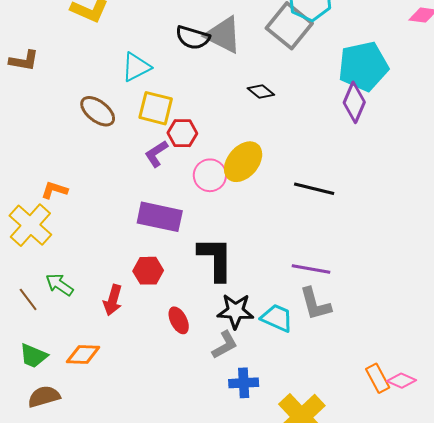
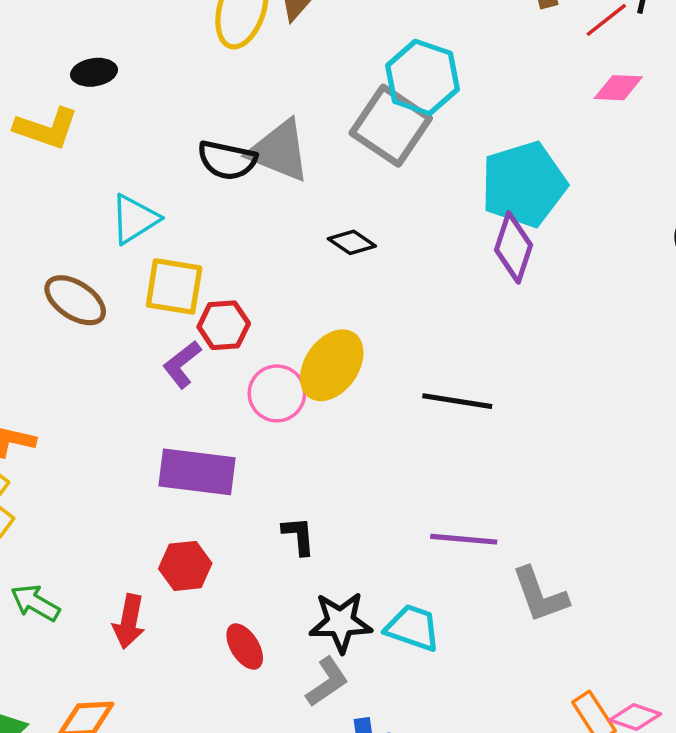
black L-shape: (215, 259) -> (299, 536), size x0.5
gray L-shape: (315, 304) -> (540, 595), moved

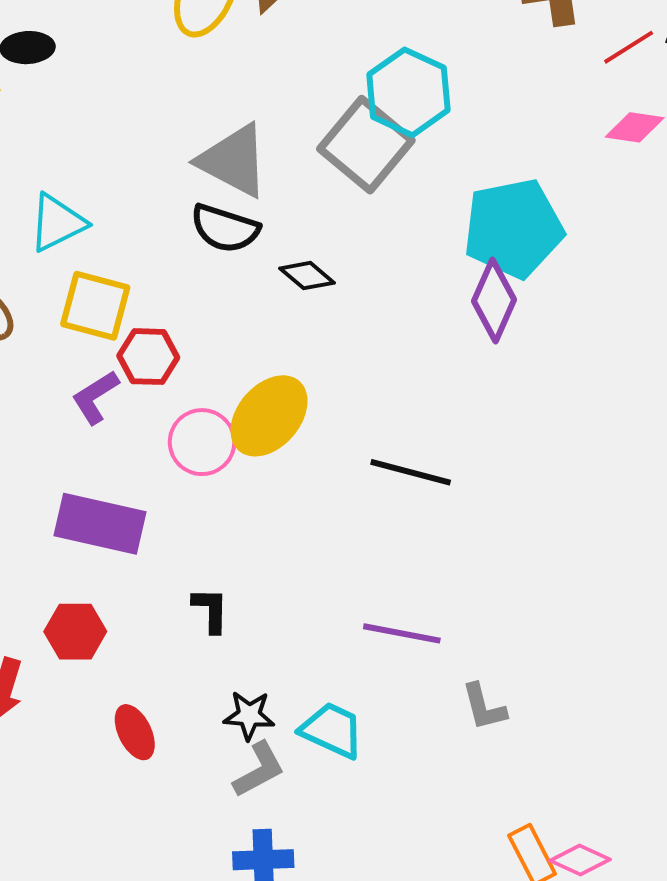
black semicircle: (227, 160) -> (225, 228), moved
gray L-shape: (540, 595) -> (484, 707), size x0.7
black star: (341, 622) -> (249, 715), size x0.7
gray L-shape: (327, 682) -> (259, 770), moved

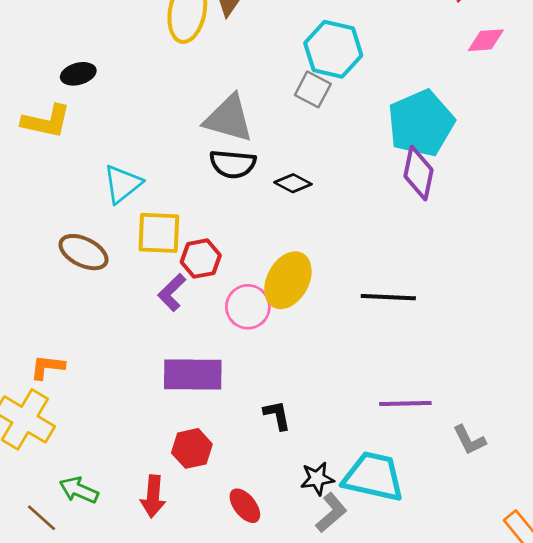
gray square: (366, 145) -> (313, 89), size x0.6
cyan trapezoid: (332, 730) -> (373, 477), size x1.4

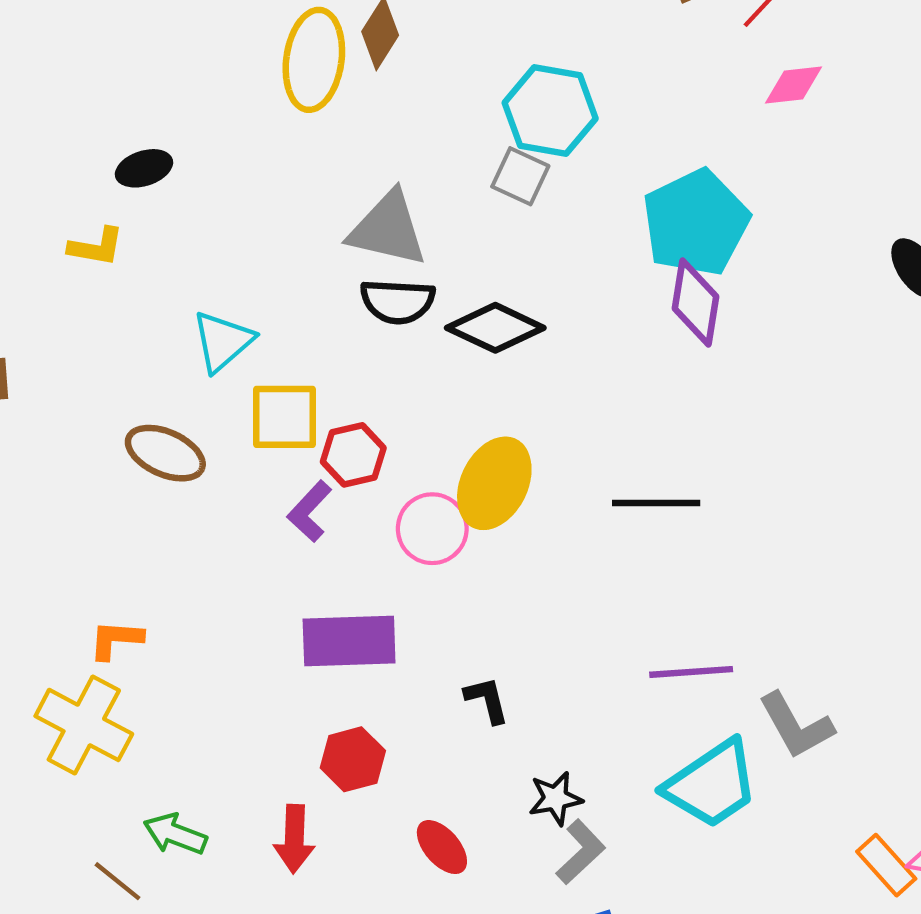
yellow L-shape: (46, 121) -> (96, 247), size x0.7
black diamond: (293, 183) -> (495, 328), size x1.6
gray L-shape: (469, 440) -> (796, 726), size x1.4
cyan trapezoid: (373, 477) -> (712, 784), moved, turned 136

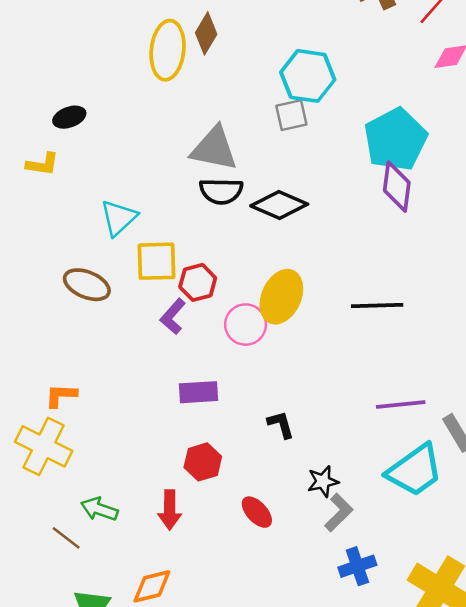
gray square: (520, 176) -> (291, 115), turned -36
purple rectangle: (349, 641) -> (198, 392), size x0.7

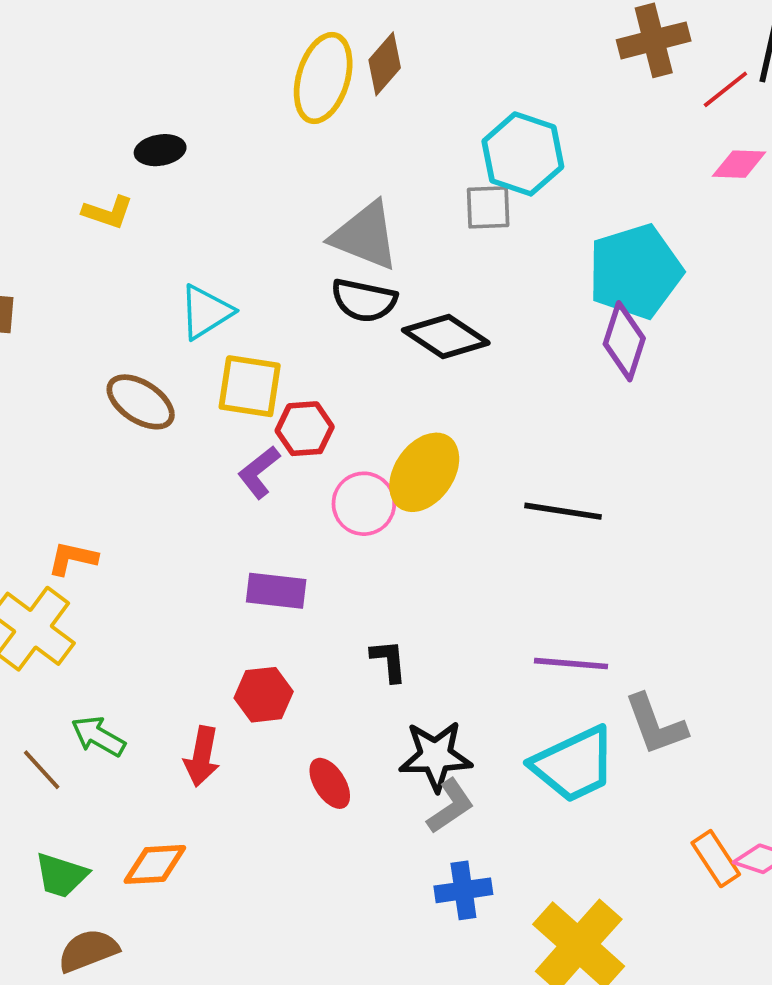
black star: (323, 481) -> (436, 756), size x1.5

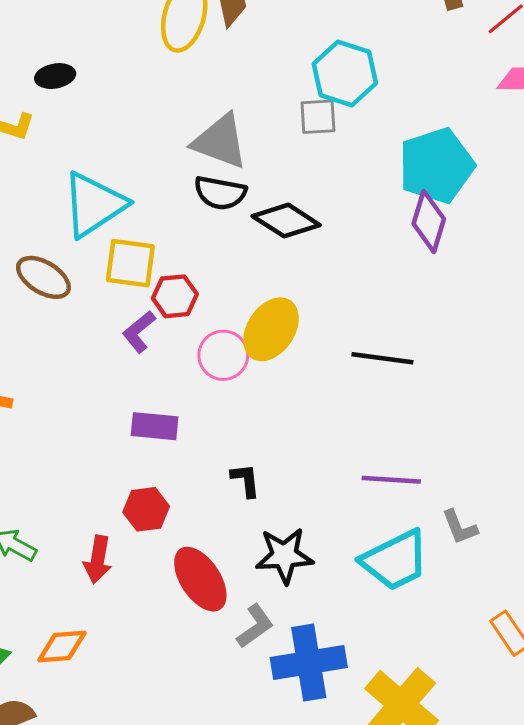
cyan triangle: (206, 312) -> (94, 205), size x1.5
gray L-shape: (656, 725) -> (460, 527), size x0.7
red ellipse: (330, 783) -> (200, 579), size x1.6
gray L-shape: (450, 806) -> (255, 626), moved
blue cross: (463, 890) -> (309, 663), size x1.6

